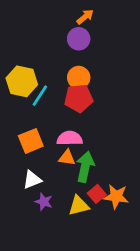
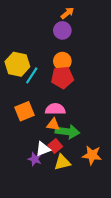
green arrow: (85, 167) -> (67, 132), turned 85
white triangle: (32, 180) -> (43, 149), moved
red square: (97, 194) -> (55, 146), moved

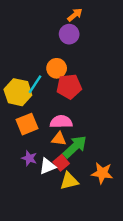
orange circle: (62, 61) -> (57, 68), moved
yellow hexagon: (17, 64) -> (18, 92), moved
green arrow: (67, 132) -> (75, 147), turned -50
purple star: (35, 159) -> (29, 158), moved

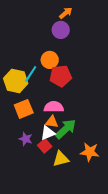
red square: (61, 163) -> (45, 146), moved
white triangle: (48, 166) -> (48, 133), moved

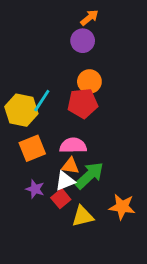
orange circle: (50, 60) -> (89, 82), moved

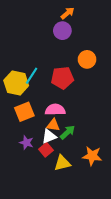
orange circle: (89, 82) -> (87, 59), moved
green arrow: (89, 175) -> (68, 132), size x0.7

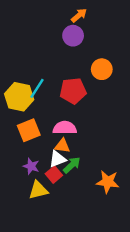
green arrow: (68, 132) -> (72, 165), moved
yellow triangle: (62, 163) -> (38, 190), moved

